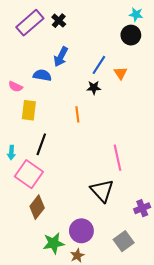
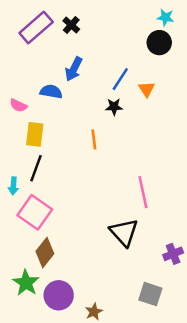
black line: (41, 144) -> (36, 168), moved
purple circle: (81, 231) -> (59, 295), moved
gray square: (124, 241) -> (150, 294), turned -36
green star: (54, 243) -> (26, 283), moved, turned -30

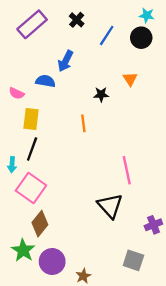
black cross: (71, 25) -> (77, 20), moved
blue line: (120, 79) -> (107, 35), moved

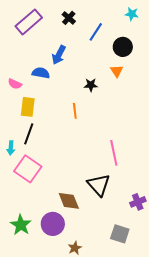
black circle: (141, 38) -> (123, 47), moved
brown diamond: (40, 224) -> (69, 201), moved, turned -60
purple circle: (52, 262) -> (53, 224), moved

